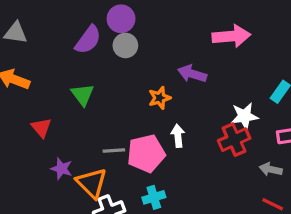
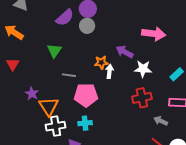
white star: (244, 116) -> (143, 69), moved
red triangle: (41, 128) -> (13, 64), moved
white arrow: (178, 136) -> (110, 71), moved
gray line: (114, 150) -> (69, 75), moved

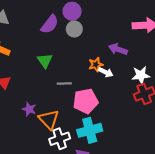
white star: (143, 69) -> (141, 75), moved
white arrow: (110, 71) -> (106, 72), turned 120
cyan cross: (85, 123) -> (90, 130), size x1.6

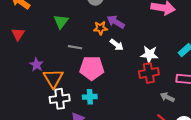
purple arrow: (118, 49) -> (116, 22), moved
orange star: (96, 64) -> (100, 28), moved
cyan cross: (90, 130) -> (90, 97), size x0.6

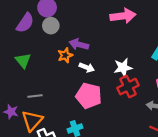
gray line: (75, 47) -> (35, 96), moved
pink pentagon: (92, 68) -> (89, 96), moved, turned 30
orange triangle: (53, 78) -> (32, 121), turned 30

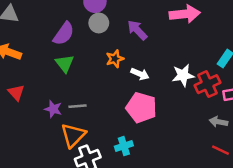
purple semicircle: (25, 23) -> (64, 34), moved
purple arrow: (79, 44) -> (137, 30), moved, turned 30
red cross: (128, 87) -> (207, 84), moved
purple star: (11, 112) -> (53, 109), moved

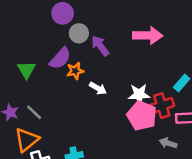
gray circle: (99, 23) -> (79, 33), moved
purple semicircle: (64, 34) -> (60, 58), moved
gray line: (78, 106) -> (34, 112), turned 42
pink pentagon: (141, 108) -> (142, 116), moved

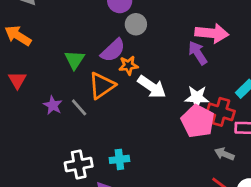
purple arrow: (100, 46) -> (198, 53), moved
white arrow: (98, 88) -> (152, 87), size x1.5
red cross: (162, 106) -> (221, 112), turned 30
orange triangle: (27, 140) -> (102, 86), moved

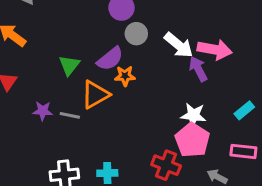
white arrow: (152, 87) -> (179, 45), moved
purple star: (53, 105) -> (43, 111), turned -30
gray line: (79, 107) -> (70, 115), turned -42
red cross: (221, 112) -> (166, 165), moved

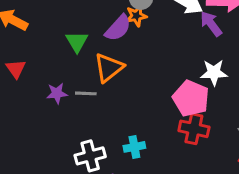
orange star: (125, 76) -> (136, 16), moved
pink pentagon: (192, 140) -> (191, 98), moved

